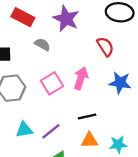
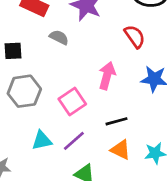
pink square: (52, 83) -> (72, 102), moved
orange triangle: (89, 140) -> (121, 150), turned 30

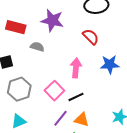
black line: (116, 121) -> (76, 97), moved
cyan triangle: (42, 140) -> (19, 121), moved
orange triangle: (121, 150) -> (82, 120), moved

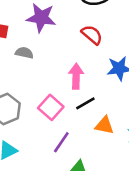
black line: (76, 97) -> (85, 103), moved
orange triangle: (82, 120) -> (104, 125), moved

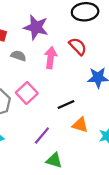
pink arrow: (76, 76) -> (51, 58), moved
pink square: (51, 107) -> (27, 93), moved

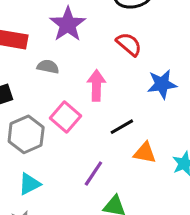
purple star: (36, 27) -> (68, 24), turned 30
pink arrow: (51, 58) -> (96, 85), moved

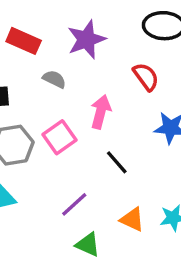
black line: (122, 127) -> (117, 162), turned 65
orange triangle: (145, 153) -> (132, 219), moved

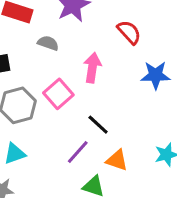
black line: (117, 162) -> (98, 125), moved
orange triangle: (132, 219) -> (117, 160), moved

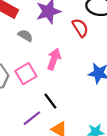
red semicircle: (129, 32) -> (80, 28), moved

